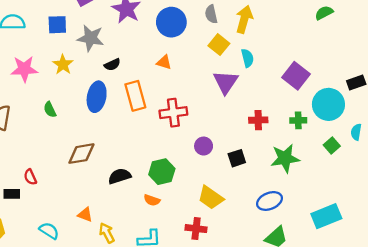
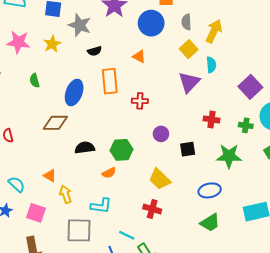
blue ellipse: (97, 97) -> (74, 92), moved
red cross: (173, 113) -> (140, 101), size x0.7
orange semicircle: (152, 200) -> (109, 173), turned -56
red cross: (196, 229) -> (152, 209), moved

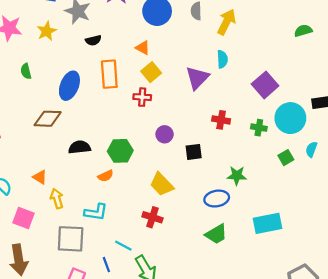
yellow square: (189, 49) -> (151, 72), moved
green star: (229, 156) -> (237, 176), moved, size x0.7

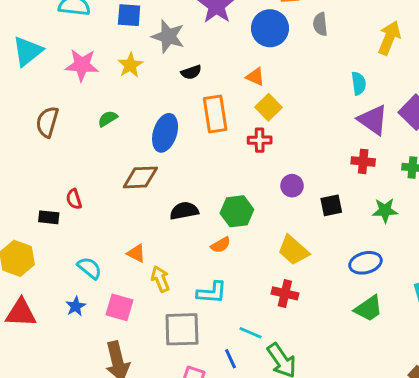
yellow arrow: (226, 22) -> (389, 38), moved
green semicircle: (26, 71) -> (108, 119), turned 77
purple triangle: (197, 78) -> (373, 120), moved, turned -35
green star: (237, 176) -> (385, 210), moved

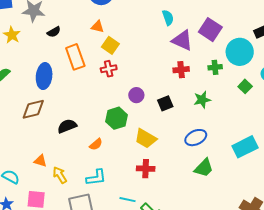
green hexagon: (237, 211) -> (117, 118), moved

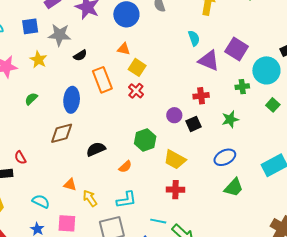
red cross: (109, 69) -> (136, 91), turned -35
red cross: (181, 70) -> (201, 96), moved
purple circle: (136, 95) -> (174, 115), moved

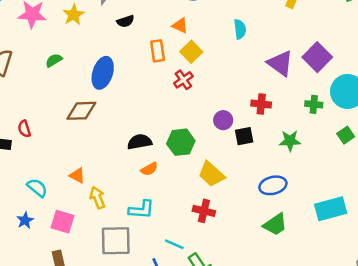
cyan semicircle: (194, 38) -> (240, 29), moved
orange rectangle: (102, 80) -> (158, 51), moved, size x0.7
black semicircle: (96, 149) -> (140, 142), moved

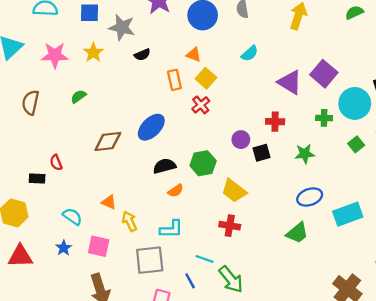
cyan semicircle: (240, 29) -> (250, 53), turned 60
blue ellipse: (103, 73) -> (151, 127), moved, turned 32
blue ellipse: (273, 185) -> (310, 197), moved

